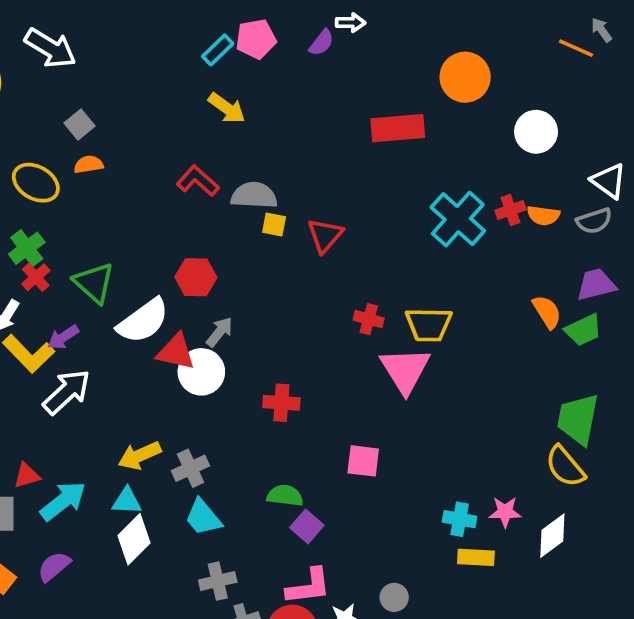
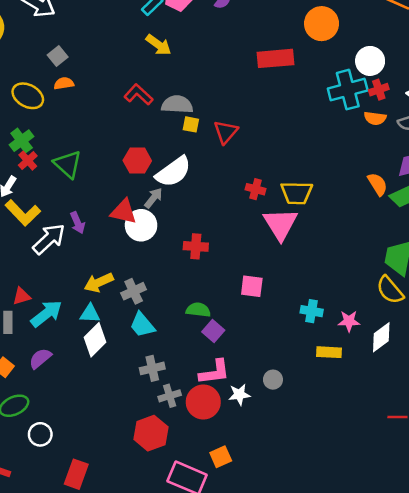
red cross: (511, 210) -> (379, 90), moved
cyan cross: (458, 219) -> (348, 90), moved, turned 33
white semicircle: (143, 321) -> (173, 172), moved
purple arrow: (63, 337) -> (78, 223), moved, turned -80
cyan cross: (460, 519) -> (312, 311), moved

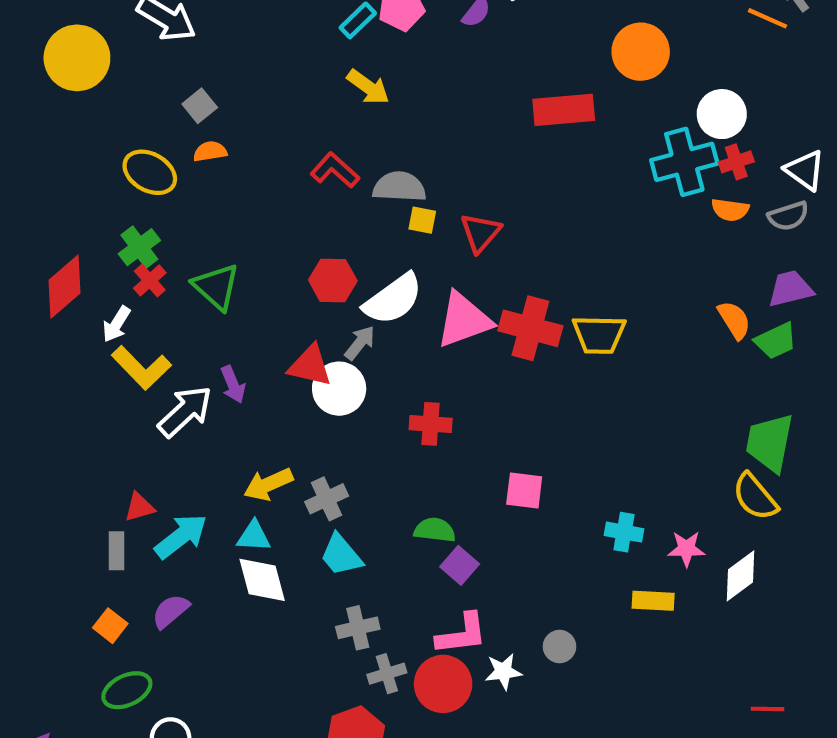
red cross: (256, 189) -> (530, 328), size x1.8
pink triangle: (280, 224) -> (464, 320), moved, turned 42
white diamond: (95, 340) -> (262, 580), turned -60

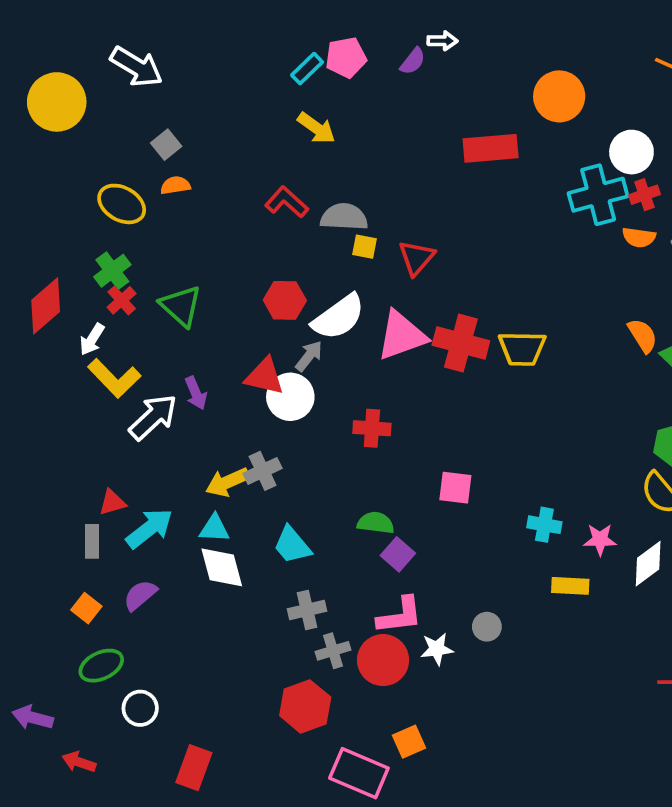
gray cross: (327, 499) -> (263, 471), moved

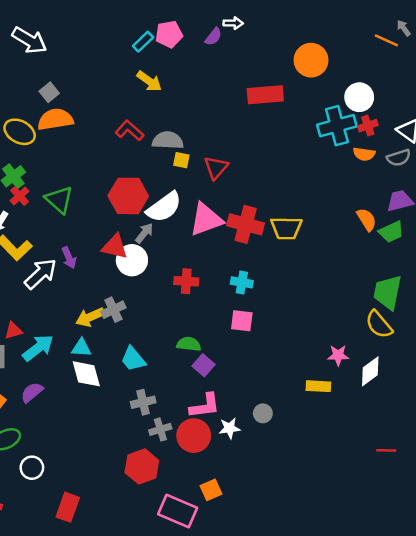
orange semicircle: (175, 185) -> (55, 119), size x1.8
red hexagon: (285, 300) -> (128, 196), size x1.4
cyan cross: (544, 525) -> (242, 282), moved

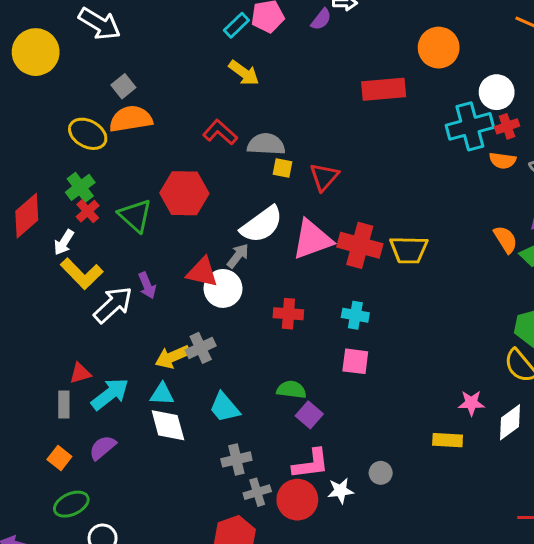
red hexagon: (128, 196) -> (184, 193), moved

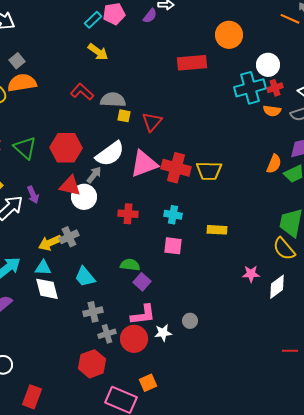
red hexagon: (184, 193) -> (66, 148), moved
orange semicircle: (506, 239) -> (274, 164), turned 54
yellow rectangle: (448, 440) -> (217, 230), moved

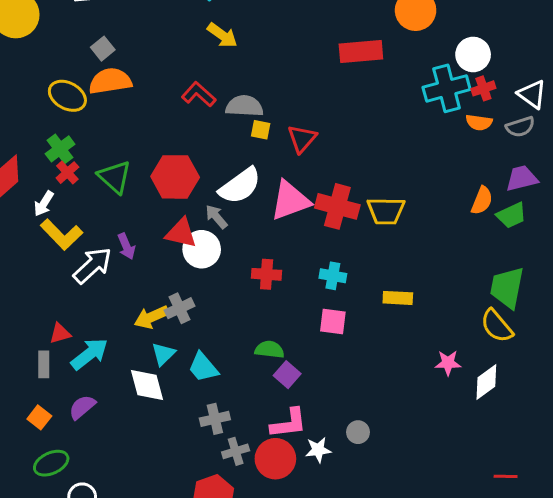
gray arrow: (94, 175) -> (216, 217), turned -78
cyan triangle: (43, 268) -> (163, 354), moved, turned -48

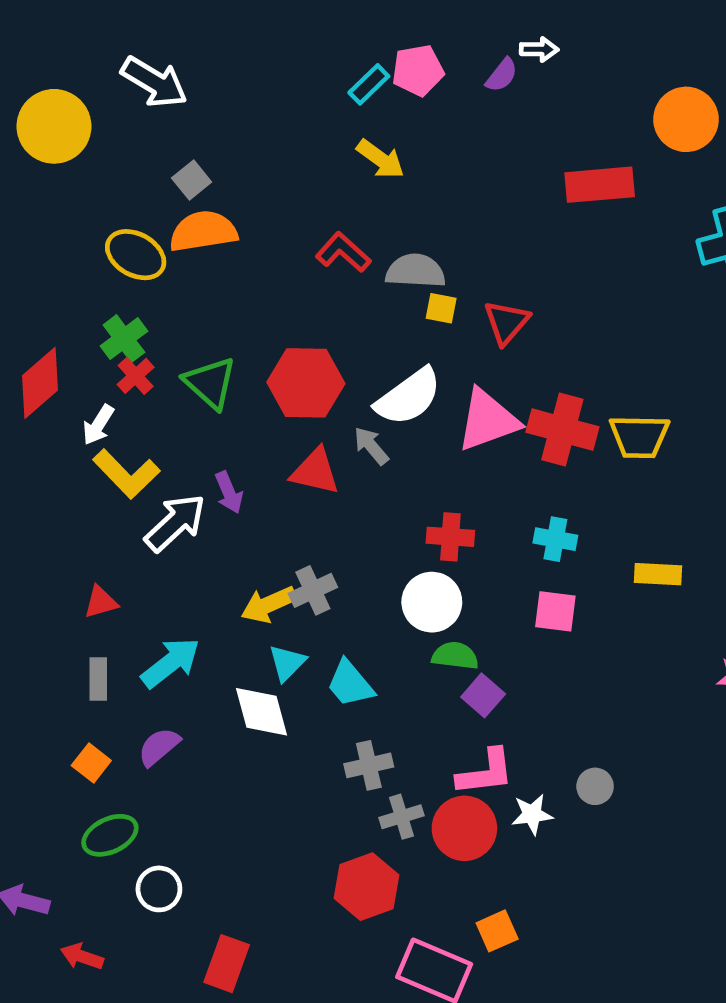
white circle: (202, 249) -> (432, 602), moved
red triangle: (60, 333) -> (101, 602), moved

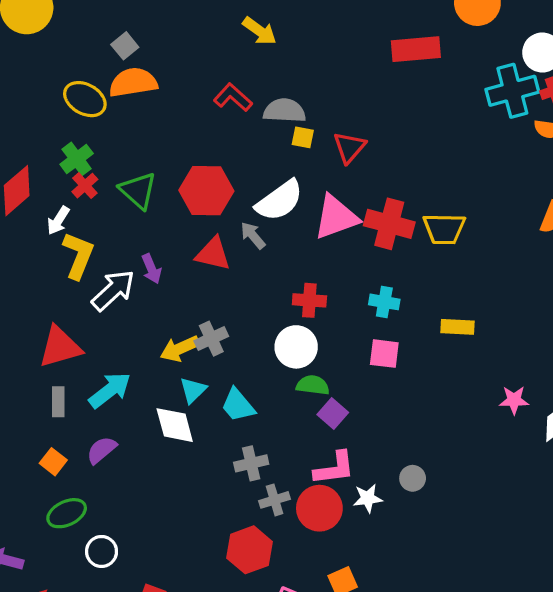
yellow L-shape: (126, 474) -> (78, 255), turned -114
red triangle: (101, 602) -> (60, 347), size x1.8

